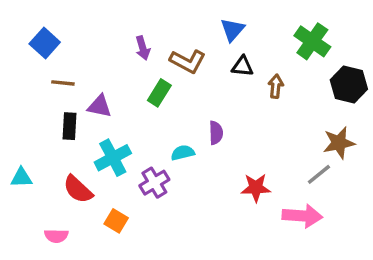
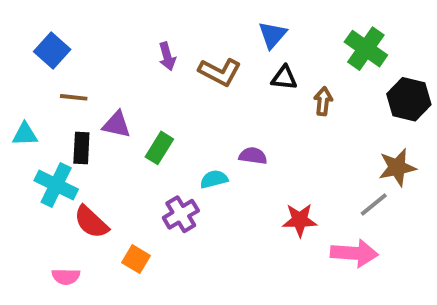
green rectangle: (159, 93) -> (159, 148), moved
purple semicircle: (216, 133) -> (253, 156), turned -80
cyan cross: (113, 158) -> (56, 185), moved, turned -36
cyan triangle: (21, 178) -> (25, 134), moved

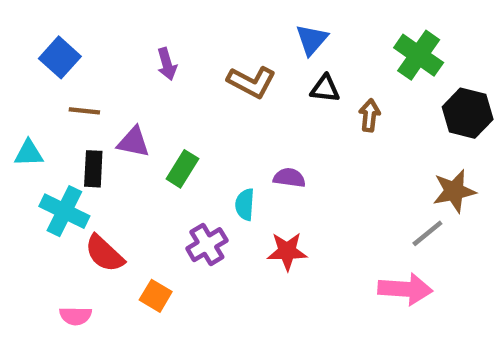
purple arrow: (167, 56) -> (167, 64), moved
cyan semicircle: (214, 179) -> (245, 204), turned -72
red star: (300, 220) -> (287, 251), moved

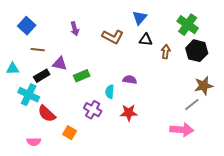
black hexagon: (468, 113) -> (197, 51), moved
black rectangle: (93, 169) -> (42, 76), turned 56
green rectangle: (182, 169) -> (82, 76), turned 35
purple cross: (207, 245) -> (93, 110), turned -30

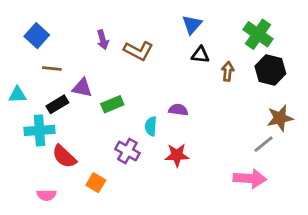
brown L-shape: (113, 37) -> (138, 51), moved
cyan cross: (29, 95) -> (40, 130), turned -30

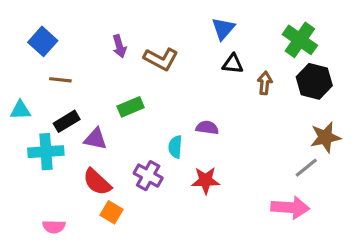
purple triangle: (82, 88) -> (95, 139), moved
green rectangle: (112, 104) -> (131, 107), moved
red semicircle: (64, 157) -> (97, 182), moved

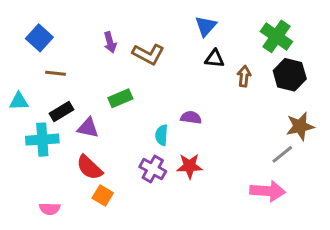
purple cross: (148, 176) -> (153, 169), moved

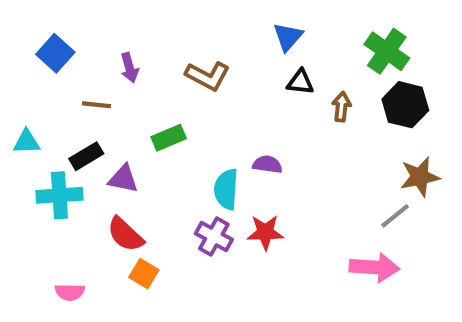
purple arrow: (110, 42) -> (129, 68), moved
brown line: (56, 73) -> (96, 105), moved
cyan semicircle: (162, 135) -> (226, 189), size x1.4

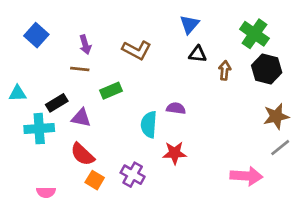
brown line: (96, 105) -> (80, 69), moved
gray line: (395, 216) -> (280, 148), moved
purple cross: (214, 236) -> (133, 175), moved

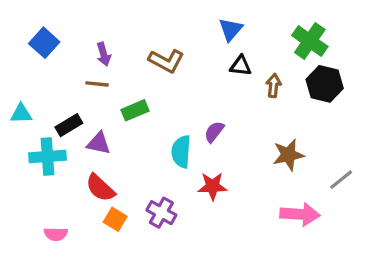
purple semicircle: (176, 108) -> (214, 132), turned -60
brown star: (276, 116) -> (288, 155), moved

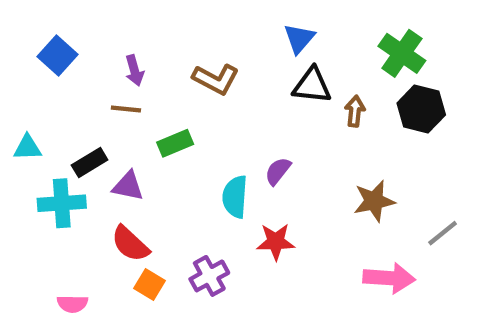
black triangle: (241, 66) -> (312, 85), size x1.4
purple cross: (161, 213) -> (209, 276), turned 32

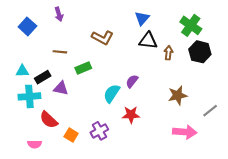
purple arrow: (134, 71) -> (59, 14), moved
cyan triangle: (27, 148) -> (22, 71), moved
cyan semicircle: (235, 197) -> (112, 93), turned 30
red semicircle: (130, 244) -> (49, 120), moved

